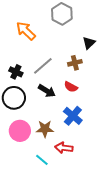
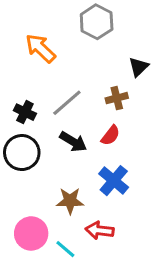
red semicircle: (71, 87) -> (111, 135), turned -80
pink circle: (20, 131) -> (31, 233), moved

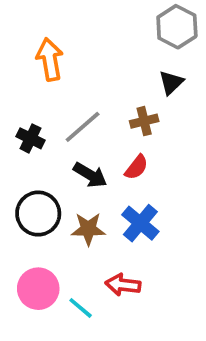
gray hexagon: (97, 22) -> (177, 27), moved
orange arrow: (40, 48) -> (50, 59), turned 36
black circle: (22, 153) -> (38, 214), moved
brown star: (70, 201) -> (88, 229), moved

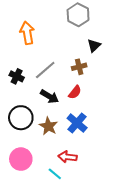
gray hexagon: (177, 27) -> (78, 15), moved
brown star: (88, 229) -> (48, 126), turned 30
cyan line: (81, 308) -> (55, 174), moved

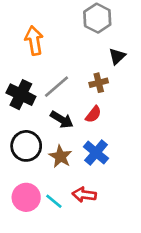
black cross: (17, 76) -> (21, 95), size x1.5
cyan line: (55, 174) -> (54, 201), moved

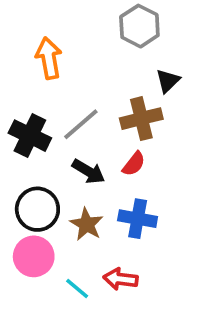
brown cross: (99, 83) -> (141, 119), size x1.5
blue cross: (96, 153) -> (138, 219), turned -30
pink circle: (26, 197) -> (34, 256), moved

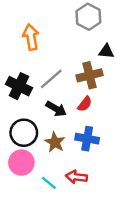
black triangle: (168, 81) -> (106, 51), turned 49

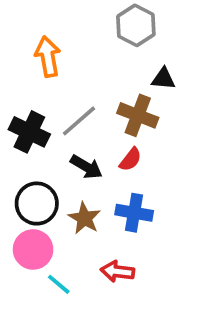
brown cross: (90, 75) -> (138, 115), turned 35
cyan line: (49, 183) -> (59, 284), moved

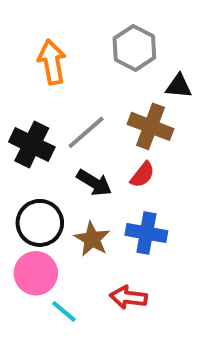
gray hexagon: (136, 25) -> (134, 48), moved

